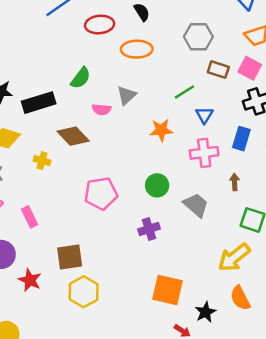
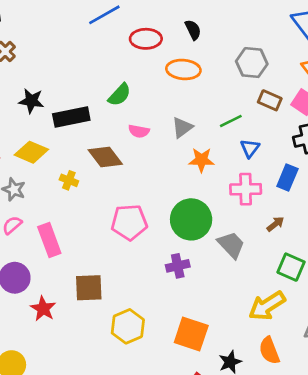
gray triangle: (127, 95) -> (182, 127), moved
brown arrow: (235, 182) -> (275, 224), turned 49
green circle: (157, 185) -> (191, 219), size x1.6
pink rectangle: (29, 217) -> (49, 240), size x1.4
yellow hexagon: (84, 292) -> (128, 326), moved

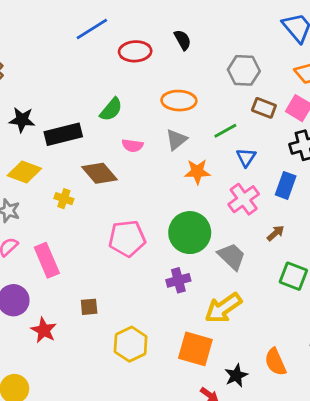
orange ellipse: (183, 69) -> (179, 101), moved
pink cross: (246, 189) -> (244, 199), turned -32
brown square: (89, 288) -> (89, 307), size x0.6
yellow arrow: (267, 306) -> (223, 308), moved

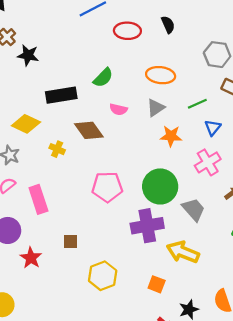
black star: (22, 120) -> (28, 55), moved
purple cross: (178, 280) -> (147, 226), size x1.6
yellow arrow: (223, 308) -> (183, 252), turned 52
orange square: (195, 349) -> (157, 284), size x0.6

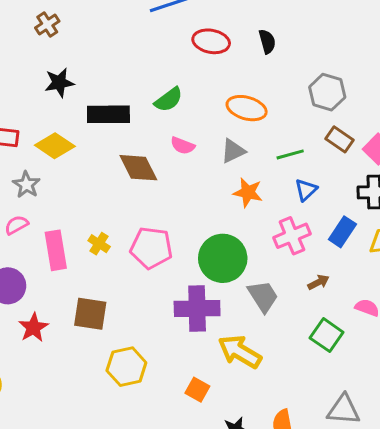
black star: (28, 55) -> (59, 83), moved, turned -30
yellow cross: (57, 149) -> (99, 244), moved
brown square: (70, 242) -> (90, 314), size x1.6

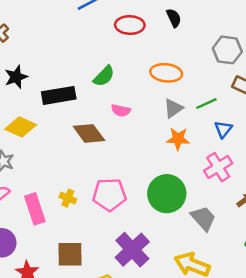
gray triangle: (233, 151) -> (173, 108), moved
purple cross: (197, 309) -> (132, 250), moved, turned -32

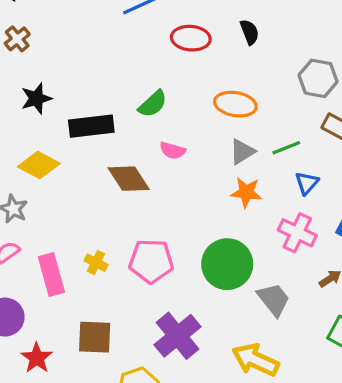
pink cross: (218, 167) -> (297, 233), turned -36

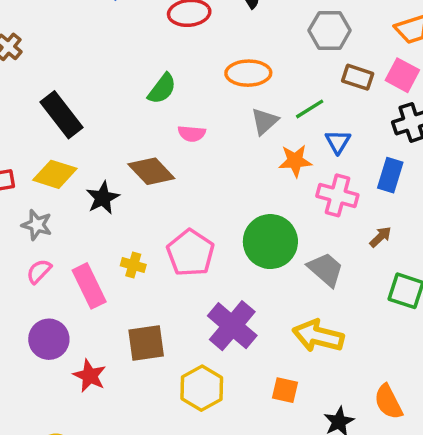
black star: (36, 98) -> (103, 198), moved
black rectangle: (91, 126) -> (61, 115), moved, turned 69
orange star: (246, 192) -> (295, 161), moved
pink pentagon: (151, 261) -> (191, 253), turned -30

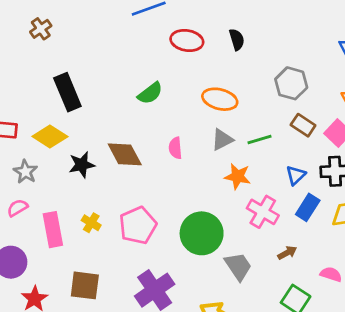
pink semicircle: (192, 134) -> (175, 148), moved, turned 65
blue triangle: (338, 142) -> (296, 175), moved

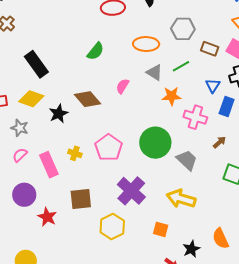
gray hexagon: (291, 83) -> (183, 29), moved
gray triangle: (222, 140) -> (154, 72), turned -48
pink semicircle: (175, 148) -> (123, 86), turned 49

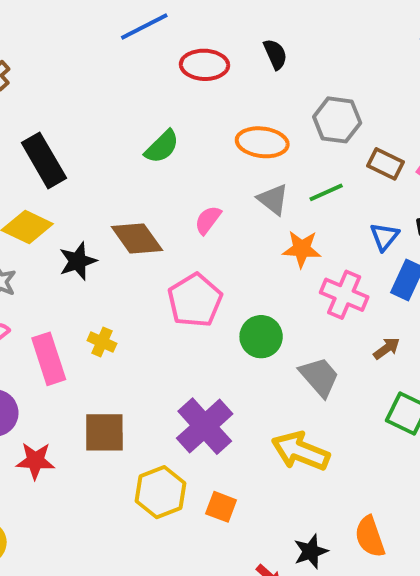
green circle: (155, 143) -> (261, 337), size x0.7
pink pentagon: (109, 148) -> (195, 300), moved
red star: (47, 217) -> (35, 461), turned -30
orange square: (161, 229) -> (221, 507), moved

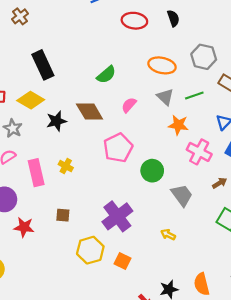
green semicircle: (162, 147) -> (106, 75), moved
brown square: (104, 432) -> (63, 215), size x0.6
yellow arrow: (300, 451) -> (168, 235), size x0.5

